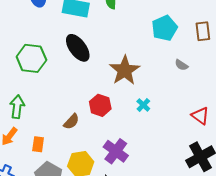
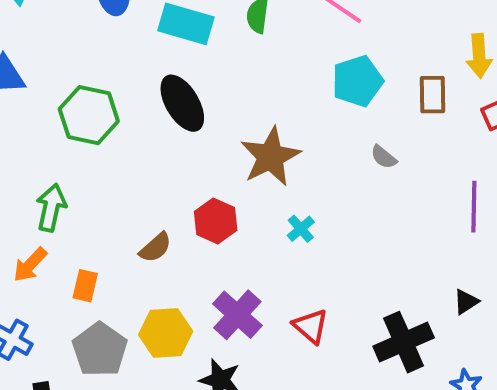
red triangle: (200, 116) -> (311, 326), moved

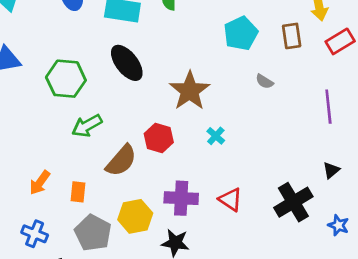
green arrow: (51, 208) -> (87, 126), moved, turned -124
brown semicircle: (155, 248) -> (121, 161), size x1.5
purple cross: (237, 315) -> (181, 198), turned -32

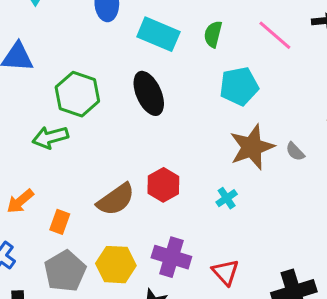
cyan pentagon: (241, 33) -> (239, 86), moved
brown star: (190, 91) -> (252, 147), moved
green arrow: (87, 126) -> (50, 137), moved

